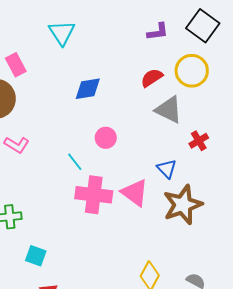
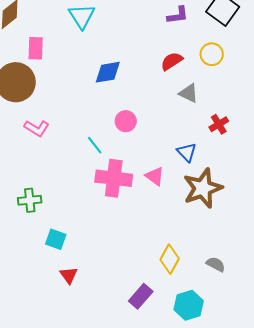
pink rectangle: (16, 65) -> (36, 48), turned 30
yellow circle: (192, 71) -> (212, 54), size x0.7
gray triangle: (169, 110) -> (189, 93), size x0.7
pink triangle: (135, 193) -> (155, 176), size x0.7

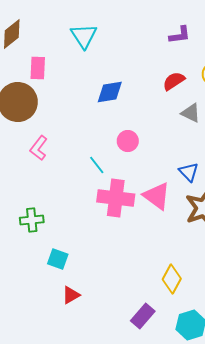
pink L-shape: (37, 128) -> (39, 148), turned 95
pink triangle: (155, 176) -> (157, 196), size x1.4
red triangle: (69, 275) -> (71, 295), turned 36

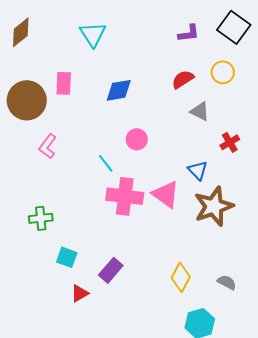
pink rectangle: (38, 68) -> (64, 83), moved
purple rectangle: (143, 316) -> (111, 270), moved

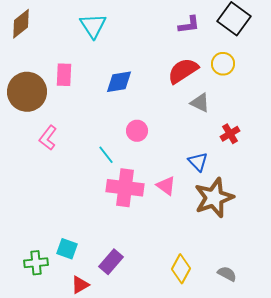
red semicircle: (183, 79) -> (183, 71), size x1.4
pink triangle: (166, 194) -> (166, 186), size x0.7
green cross: (41, 218) -> (36, 263), moved

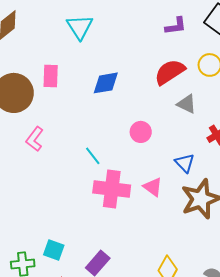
pink circle: (137, 131) -> (141, 132), moved

